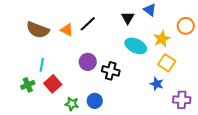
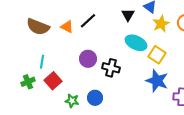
yellow star: (162, 39) -> (161, 24), moved
yellow square: (167, 63) -> (157, 55), moved
blue star: (157, 84) -> (157, 81), size x1.6

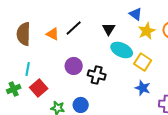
black triangle: (128, 15) -> (109, 29), moved
brown semicircle: (38, 27) -> (24, 34), turned 70
blue star: (157, 81) -> (143, 88), size x0.7

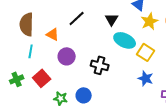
orange triangle: (53, 34) -> (53, 34), moved
purple circle: (74, 66) -> (67, 56), moved
cyan line: (28, 69) -> (31, 51), moved

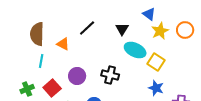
purple circle: (67, 56) -> (77, 76), moved

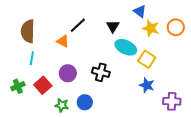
yellow star: (160, 31) -> (151, 28), turned -30
orange triangle: (63, 44) -> (63, 41), moved

